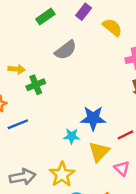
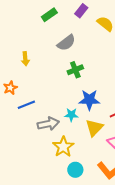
yellow arrow: (17, 69) -> (25, 59), turned 80
green cross: (36, 85) -> (75, 70), moved
gray arrow: (23, 177) -> (48, 124), moved

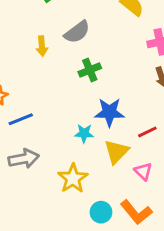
yellow arrow: (25, 59) -> (42, 46), moved
gray arrow: (48, 124) -> (24, 159), moved
cyan circle: (75, 170) -> (101, 212), moved

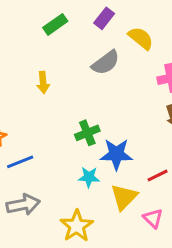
gray semicircle: (77, 32) -> (106, 63), moved
green cross: (90, 70) -> (87, 133), moved

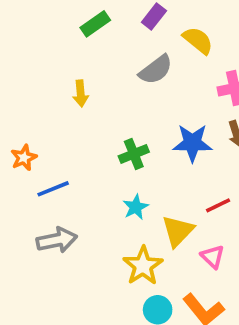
blue star: (116, 154) -> (192, 143), moved
cyan star: (89, 177) -> (136, 207), turned -30
yellow star: (77, 226) -> (143, 266), moved

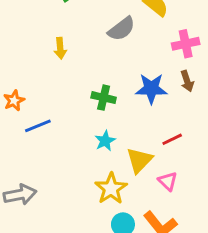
green cross: (134, 154) -> (104, 98), turned 35
gray arrow: (57, 240) -> (20, 195), moved

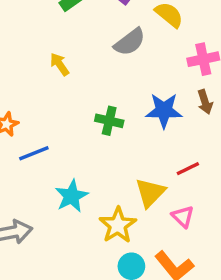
yellow arrow: (60, 48) -> (60, 64), turned 150
cyan star: (105, 141) -> (72, 196), moved, size x1.4

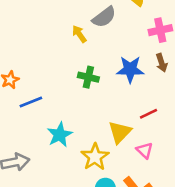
yellow arrow: (60, 64) -> (79, 34), moved

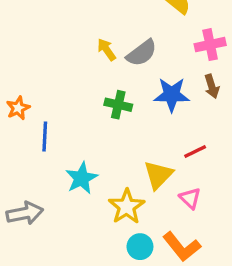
gray semicircle: (104, 17) -> (142, 53), moved
blue line: (31, 102) -> (45, 136), turned -65

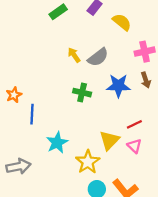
pink triangle: (190, 198) -> (134, 146), moved

